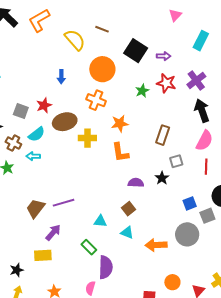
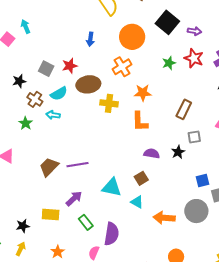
orange cross: (96, 100) -> (122, 67), turned 30
cyan triangle: (100, 221) -> (112, 187), size x1.5
purple arrow: (53, 233) -> (74, 198), moved
green rectangle: (89, 247) -> (86, 222), moved

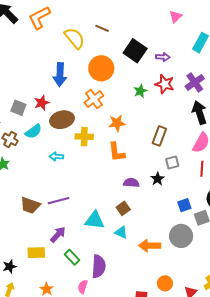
blue arrow: (90, 39) -> (60, 75), size x1.6
cyan arrow: (53, 115) -> (56, 156), moved
brown trapezoid: (49, 167) -> (30, 205), turned -110

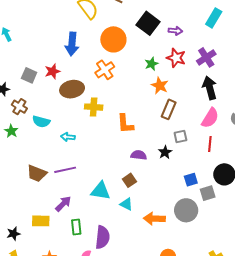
orange star: (117, 123) -> (160, 86), moved, turned 30
cyan semicircle: (33, 131) -> (41, 122), moved, turned 48
cyan arrow: (56, 156) -> (68, 137), moved
green rectangle: (72, 257) -> (76, 227), turned 35

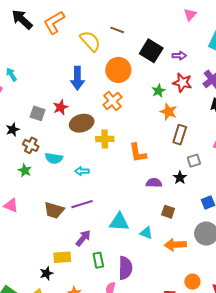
brown square: (129, 180) -> (168, 212), moved, turned -32
black star: (13, 234) -> (46, 273), moved

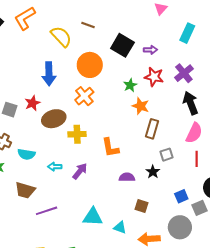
purple line: (82, 204) -> (47, 211), moved
brown trapezoid: (54, 210) -> (25, 190), moved
purple arrow: (83, 238) -> (80, 171), moved

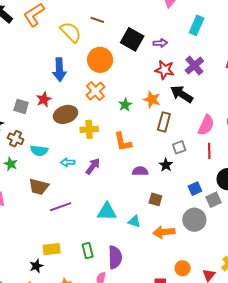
green star: (130, 85) -> (125, 105), moved
black arrow: (191, 103) -> (182, 94), moved, turned -35

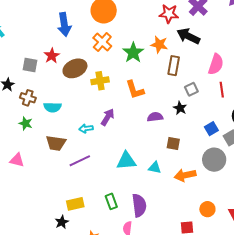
green star: (125, 105) -> (133, 53), size x1.5
cyan arrow: (68, 162) -> (86, 128), moved

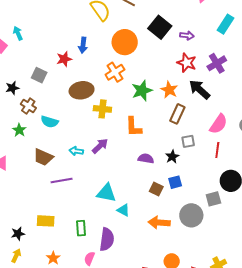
blue arrow: (64, 25) -> (83, 45), size x0.7
red star: (52, 56) -> (64, 59), moved
blue square: (211, 129) -> (175, 182), moved
cyan triangle: (155, 168) -> (123, 210), moved
black star: (62, 222) -> (18, 234), moved

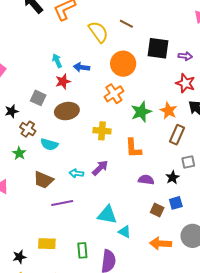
black square: (160, 27) -> (158, 48), turned -30
cyan arrow: (18, 33) -> (57, 61), moved
blue arrow: (83, 45) -> (82, 67), turned 91
brown ellipse: (82, 90) -> (67, 111), moved

